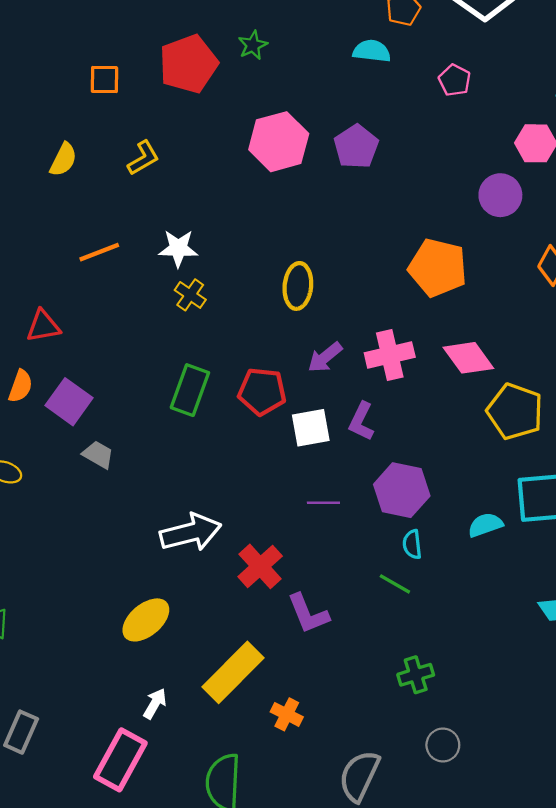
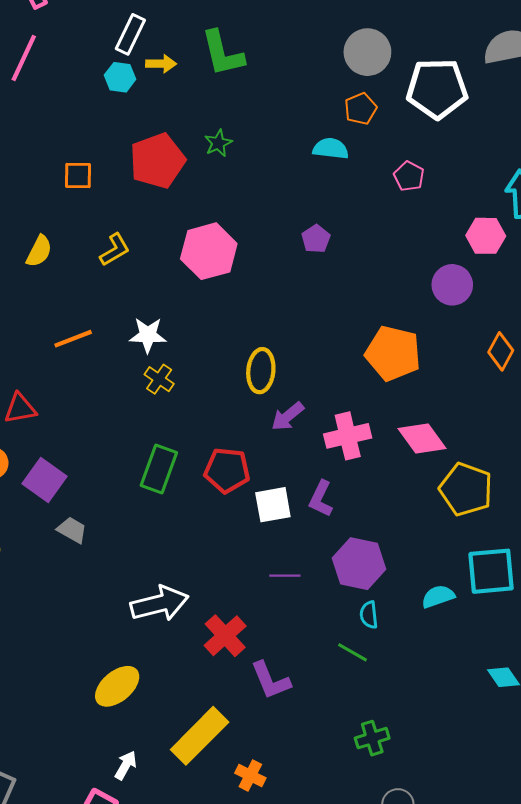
pink hexagon: (279, 142) -> (209, 251), moved
purple pentagon: (356, 147) -> (316, 239), size x0.7
purple arrow: (325, 357) -> (288, 416), moved

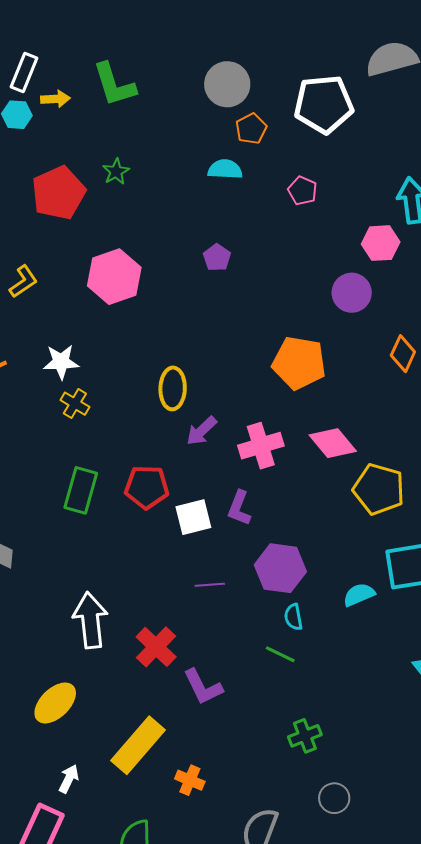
gray circle: (367, 52) -> (227, 84), moved
white arrow: (159, 604) -> (90, 620), turned -78

